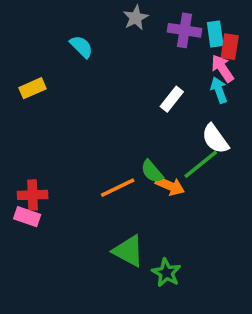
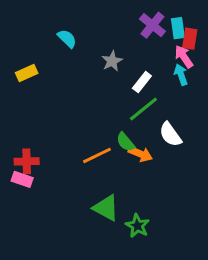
gray star: (136, 18) -> (112, 61), moved
purple cross: (184, 30) -> (152, 25), turned 30
white semicircle: (215, 139) -> (170, 134), moved
green line: (201, 164) -> (143, 109), moved

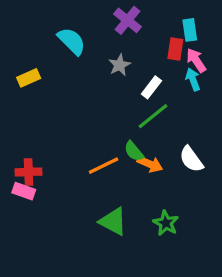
purple cross: (152, 25) -> (127, 20), moved
cyan semicircle: (67, 39) -> (72, 41), size x1.4
red rectangle: (190, 39) -> (175, 49), moved
white semicircle: (170, 134) -> (191, 159), moved
green star: (137, 226) -> (166, 223), moved

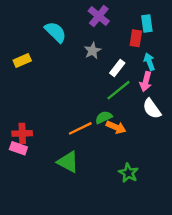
pink arrow: (196, 60) -> (146, 82), moved, turned -132
green semicircle: (134, 151) -> (104, 117), turned 105
white semicircle: (191, 159) -> (152, 109), moved
green triangle: (113, 221) -> (68, 162), moved

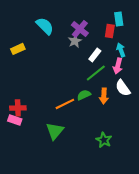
purple cross: (99, 16) -> (80, 29), moved
orange arrow: (116, 127) -> (104, 96), moved, turned 70
green triangle: (68, 162) -> (55, 131), turned 42

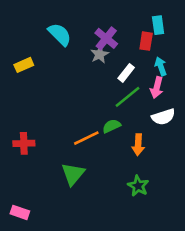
white semicircle: (123, 88) -> (163, 117), turned -72
orange arrow: (104, 96) -> (138, 145), moved
pink rectangle: (15, 120) -> (20, 212), moved

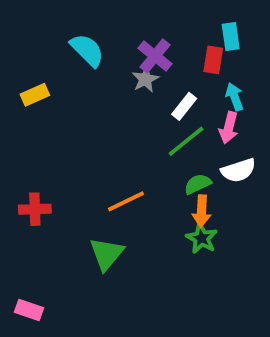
green semicircle: (112, 126) -> (198, 184), moved
green star: (138, 186) -> (202, 238), moved

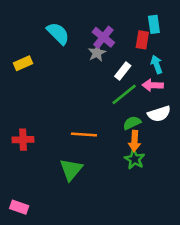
pink arrow: (229, 128) -> (153, 85), turned 78
orange line: (126, 201) -> (84, 135), turned 30

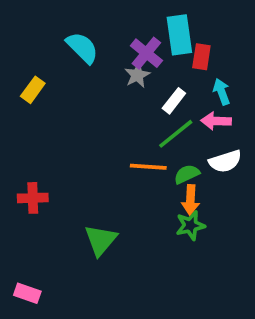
cyan rectangle: (154, 24) -> (179, 35), moved, size x1.5
yellow rectangle: (23, 63) -> (33, 90), turned -30
orange line: (84, 135) -> (148, 167), moved
green star: (135, 159) -> (190, 225), turned 30

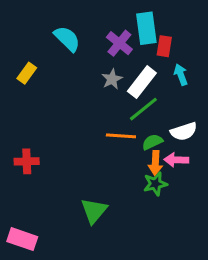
gray star: (137, 75) -> (112, 79), moved
white rectangle: (174, 101) -> (142, 82), size x1.5
pink arrow: (216, 121) -> (176, 160), moved
green triangle: (101, 240) -> (94, 211), moved
pink rectangle: (27, 293) -> (22, 239), size x1.4

